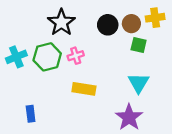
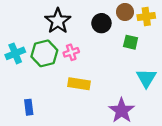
brown circle: (131, 24) -> (125, 12), moved
cyan triangle: (139, 83) -> (146, 78), moved

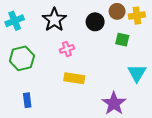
cyan cross: (15, 53) -> (15, 21), moved
green hexagon: (44, 53) -> (22, 58), moved

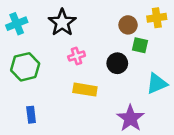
brown circle: (117, 11) -> (128, 25), moved
black circle: (95, 22) -> (117, 63), moved
cyan triangle: (137, 73) -> (157, 84), turned 36

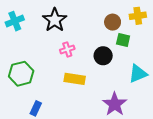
green hexagon: (25, 67) -> (21, 74), moved
blue rectangle: (31, 115) -> (36, 108), moved, turned 32

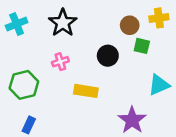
pink cross: (67, 49) -> (60, 62), moved
black circle: (103, 56) -> (108, 56), moved
blue rectangle: (36, 108) -> (29, 125), moved

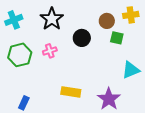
black circle: (108, 56) -> (82, 38), moved
green hexagon: (24, 85) -> (20, 55), moved
yellow rectangle: (86, 91) -> (71, 92), moved

